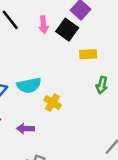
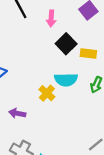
black square: (67, 30) -> (66, 44), moved
cyan semicircle: (29, 85) -> (66, 80), moved

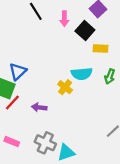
black square: (66, 44) -> (85, 31), moved

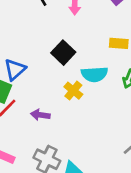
black square: (85, 31) -> (63, 53), moved

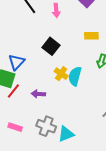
cyan semicircle: (94, 74) -> (75, 76), moved, turned 114

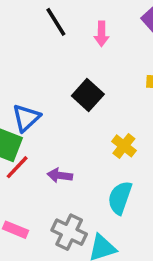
yellow cross: (61, 74) -> (124, 146), moved
cyan semicircle: (75, 76) -> (120, 198), moved

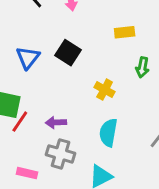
blue triangle: (26, 118) -> (28, 58), moved
gray cross: (69, 232) -> (61, 154), moved

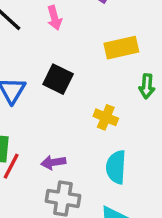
yellow rectangle: (125, 32) -> (121, 48), size x1.4

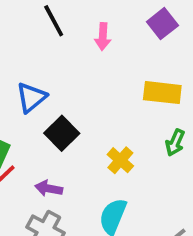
black square: (58, 79) -> (62, 133), moved

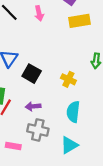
yellow rectangle: (162, 93) -> (79, 21), moved

